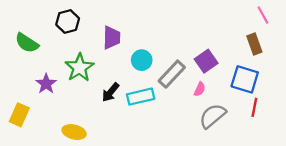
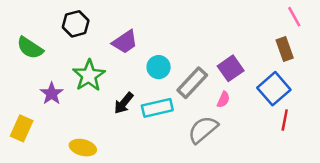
purple trapezoid: (112, 38) -> (125, 42), turned 55
blue square: (245, 79) -> (274, 89), turned 32
gray semicircle: (213, 116) -> (203, 130), moved

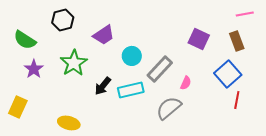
pink line: (294, 17) -> (245, 14), turned -72
purple square: (231, 68) -> (199, 39), moved, turned -30
purple star: (52, 93) -> (34, 69), moved

